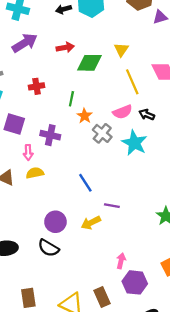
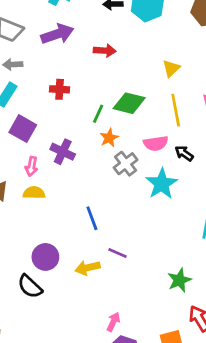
green diamond: (89, 63) -> (129, 103), moved

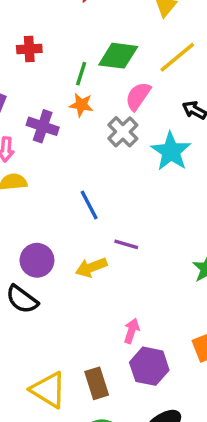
yellow line: (176, 110) -> (177, 57), turned 68
orange star: (109, 138) -> (81, 105), moved, turned -30
pink semicircle: (156, 143) -> (138, 96), moved, turned 140

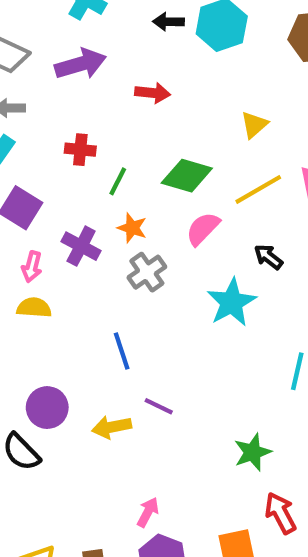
green line: (81, 74) -> (118, 181), moved
gray cross: (123, 132) -> (147, 272), moved

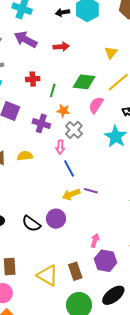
purple arrow: (81, 64) -> (26, 39), turned -125
pink arrow: (32, 267) -> (60, 147), moved
purple circle: (47, 408) -> (56, 219), moved
yellow arrow: (112, 427) -> (71, 194), moved

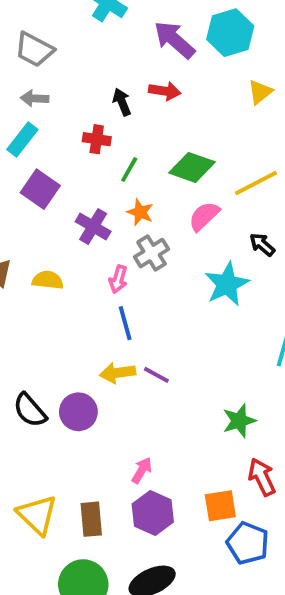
black arrow: (62, 12) -> (122, 102), moved, turned 64
purple arrow: (26, 39) -> (174, 40), moved
yellow triangle: (111, 53) -> (260, 92), moved

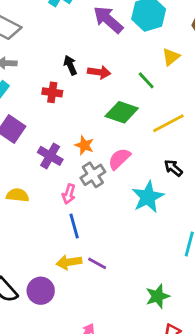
red arrow: (165, 91) -> (99, 72), moved
green line: (129, 170) -> (146, 80), moved, turned -72
pink semicircle: (204, 216) -> (119, 159), moved

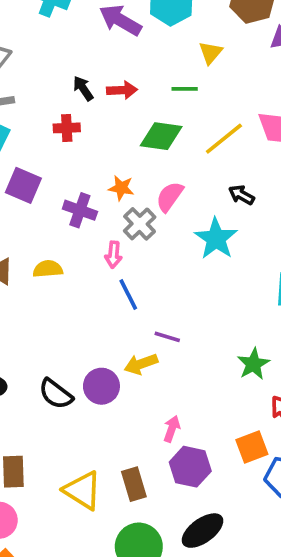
green line: (146, 80) -> (185, 89), turned -36
yellow arrow: (69, 262) -> (141, 364), moved

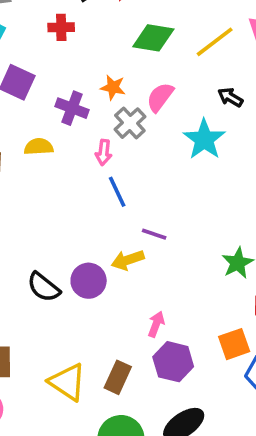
yellow semicircle: (48, 269) -> (39, 147), moved
brown rectangle: (134, 484) -> (118, 377), turned 40

